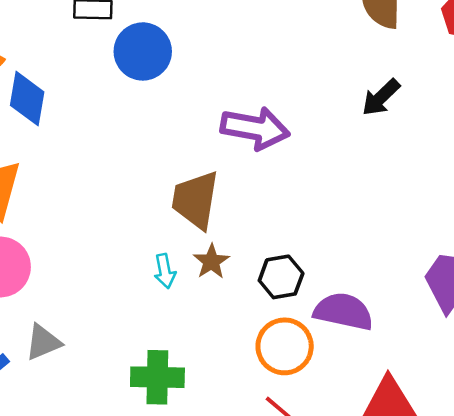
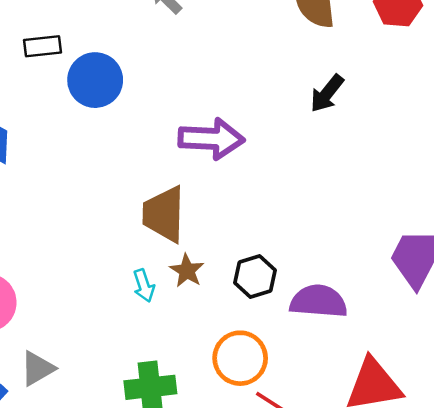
orange circle: (285, 346) -> (240, 358), moved

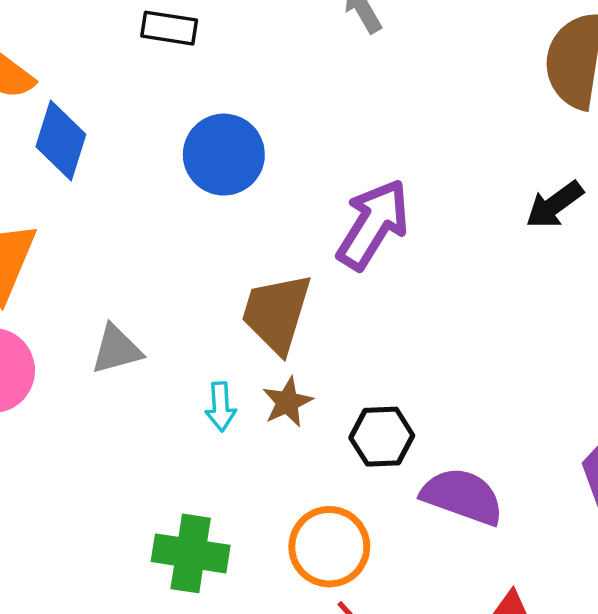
blue circle: (95, 80) -> (224, 155), moved
purple arrow: (211, 139) -> (373, 224), turned -76
gray triangle: (38, 369) -> (116, 349), moved

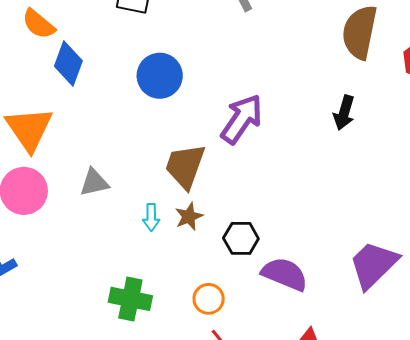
black arrow: (554, 205) -> (344, 113), turned -40
orange circle: (329, 547) -> (209, 299), size x0.7

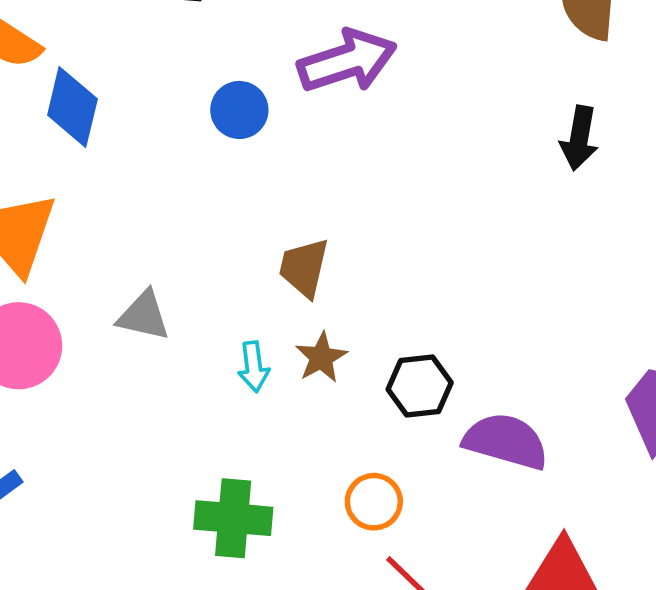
blue circle: (160, 76) -> (239, 110), size x0.7
purple arrow: (242, 119) -> (347, 61), moved, turned 44
brown trapezoid: (185, 166) -> (304, 268), size x0.7
gray triangle: (94, 182) -> (144, 316), turned 32

